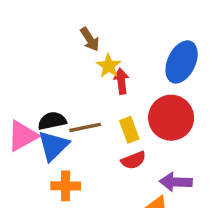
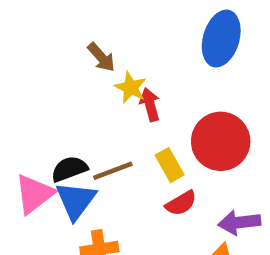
blue ellipse: (182, 62) -> (221, 39), moved

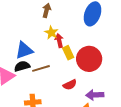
brown arrow: (101, 57) -> (47, 10), moved, turned -128
yellow rectangle: (170, 165) -> (68, 53), moved
blue triangle: (76, 200) -> (24, 50), moved, turned 30

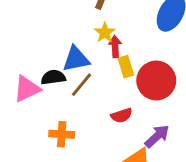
blue triangle: (24, 50) -> (76, 59), moved
brown line: (41, 68) -> (81, 85), turned -42
purple arrow: (95, 95) -> (157, 136), turned 132

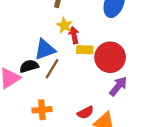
yellow rectangle: (126, 67) -> (85, 50), turned -63
red semicircle: (122, 115) -> (85, 113), moved
purple arrow: (157, 136) -> (118, 86), moved

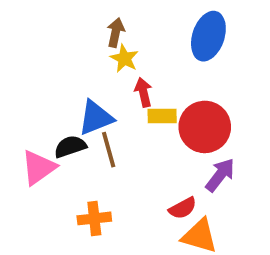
yellow star: (64, 25) -> (124, 58), moved
brown line: (52, 69) -> (109, 150), turned -45
red semicircle: (85, 113) -> (183, 208), moved

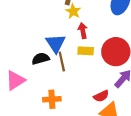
yellow rectangle: (162, 116) -> (86, 51), moved
blue triangle: (96, 118) -> (56, 43), turned -45
pink triangle: (39, 168) -> (15, 80), moved

